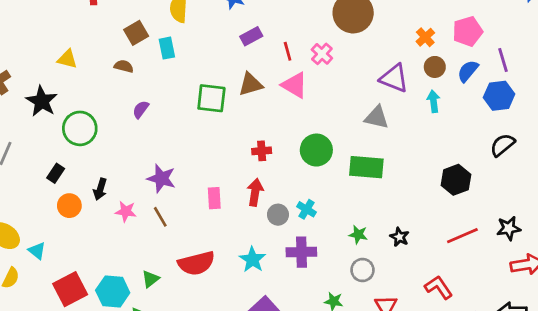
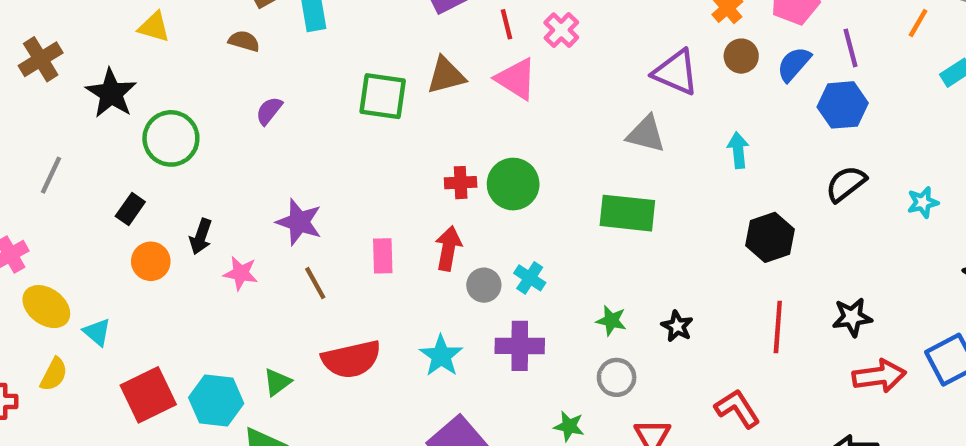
cyan arrow: (433, 101) -> (738, 150), moved
green circle: (316, 150) -> (513, 184), moved
brown line: (160, 217) -> (315, 283), moved
red line: (462, 236) -> (778, 327), turned -64

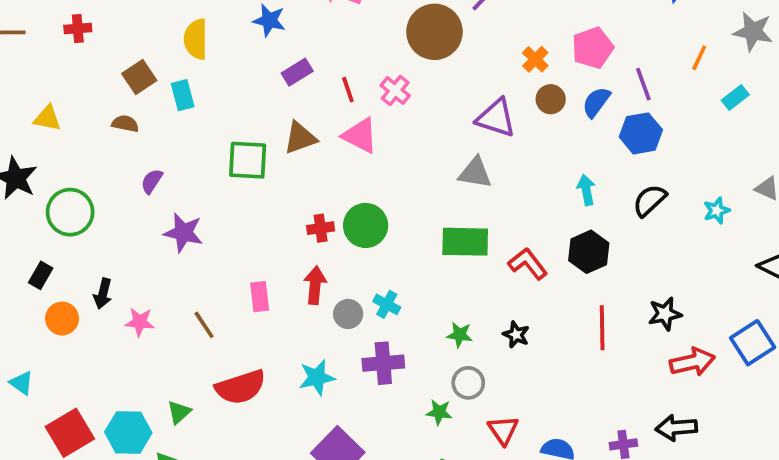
cyan arrow: (738, 150) -> (586, 190), moved
purple star: (299, 222) -> (183, 233), moved
cyan star: (441, 356) -> (317, 377), turned 30
red L-shape: (737, 409) -> (528, 264), moved
green star: (569, 426) -> (439, 412), moved

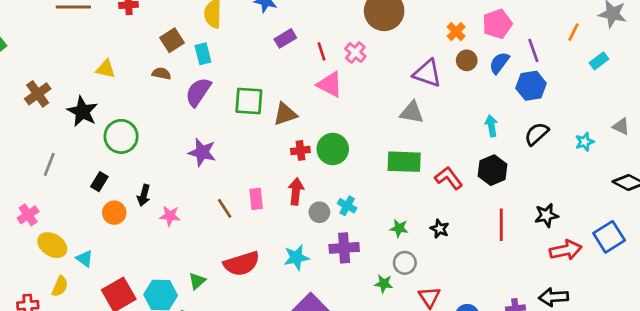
brown triangle: (300, 138) -> (285, 114), moved
purple semicircle: (152, 181) -> (198, 92), moved, size x1.6
brown line: (204, 325) -> (225, 208), moved

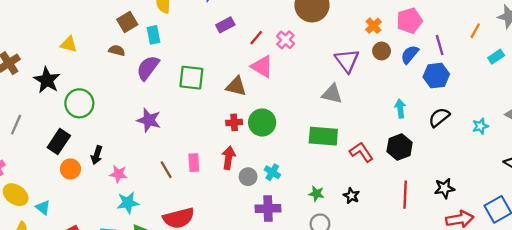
red line: (322, 51) -> (256, 38), turned 56
purple triangle: (427, 73) -> (347, 61), turned 32
brown triangle: (285, 114) -> (236, 86), moved, turned 30
black rectangle: (99, 182) -> (59, 141), size x1.5
cyan star: (296, 257) -> (128, 203), moved

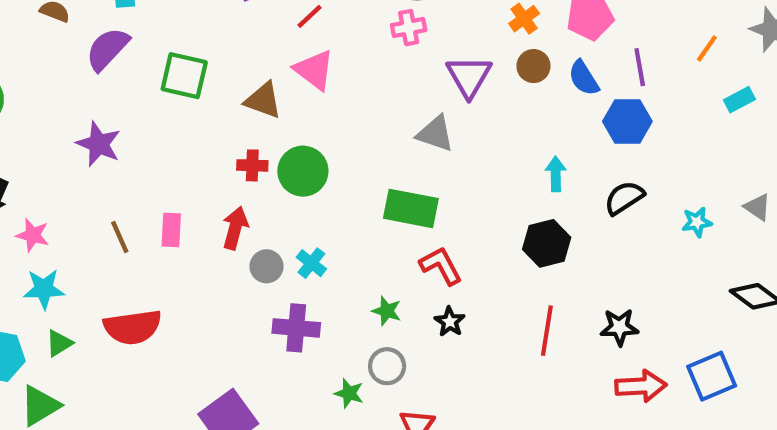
pink cross: (285, 40) -> (409, 28), moved, turned 30
blue semicircle: (410, 54) -> (584, 78), turned -78
red L-shape: (361, 152) -> (441, 266), moved

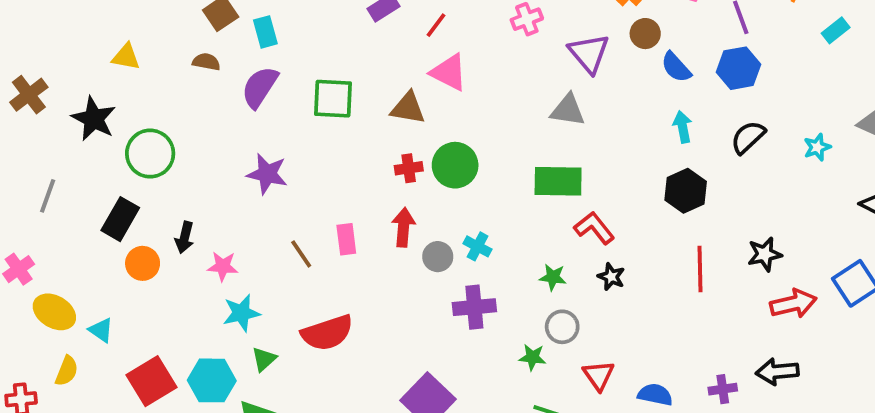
blue semicircle: (584, 78) -> (676, 67), moved

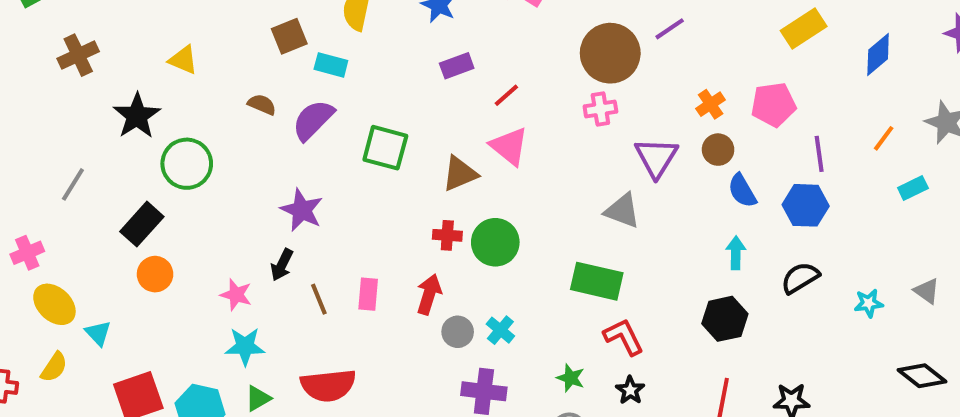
cyan rectangle: (265, 32) -> (331, 65), turned -72
brown semicircle: (206, 62) -> (262, 104), moved
brown cross: (29, 95) -> (78, 55), moved
brown triangle: (408, 108) -> (460, 174), turned -45
black arrow: (185, 237) -> (282, 265), moved

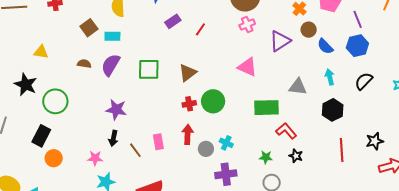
pink triangle: (509, 146) -> (247, 67), moved
purple triangle: (656, 157) -> (280, 41), turned 40
gray triangle: (622, 211) -> (298, 87), moved

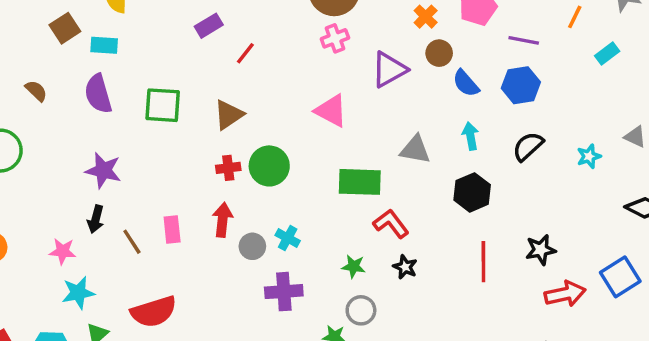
purple line: (358, 19) -> (524, 40), turned -60
red line: (200, 29) -> (245, 53), moved
brown semicircle: (84, 64) -> (36, 91), moved, turned 32
purple semicircle: (111, 65) -> (98, 94), turned -50

